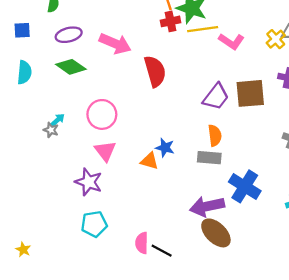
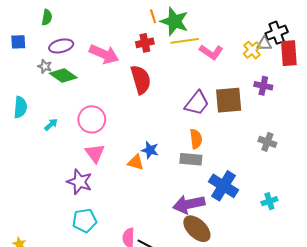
red cross: (171, 21) -> (145, 43), moved
cyan semicircle: (24, 72) -> (20, 107), moved
gray star: (51, 130) -> (45, 66), moved

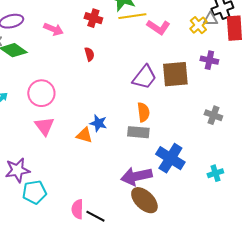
red cross: (145, 43) -> (93, 18), turned 30
pink arrow: (104, 54) -> (53, 29), size x0.7
red semicircle: (141, 80) -> (89, 54), size x0.5
purple star: (80, 182) -> (17, 170), moved, turned -30

